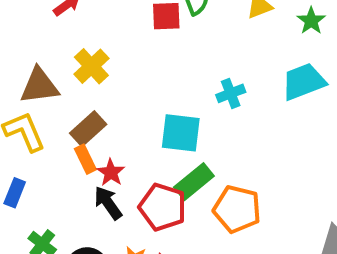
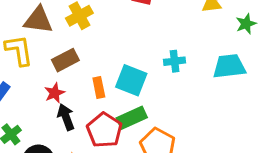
orange rectangle: (85, 159) -> (99, 87), moved
red star: (111, 172) -> (55, 93), moved

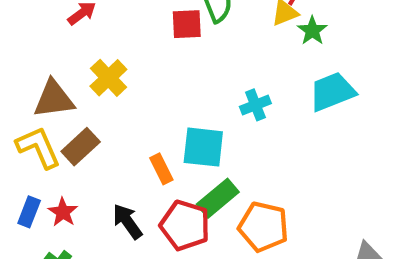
green star: (246, 24) -> (312, 31), moved
brown rectangle: (65, 60) -> (81, 147), moved
red star: (55, 93) -> (63, 212), moved

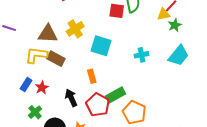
cyan trapezoid: (332, 92) -> (179, 56), turned 140
yellow L-shape: (38, 147) -> (36, 55), turned -70
brown rectangle: (81, 147) -> (56, 59), turned 60
cyan square: (203, 147) -> (101, 46), moved

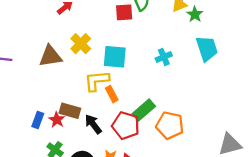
yellow L-shape: (36, 55) -> (97, 81), moved
cyan trapezoid: (179, 56) -> (207, 49), turned -45
brown rectangle: (56, 59) -> (70, 111), moved

